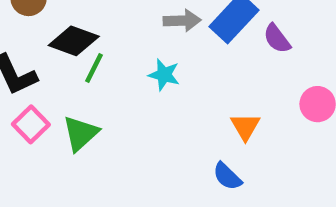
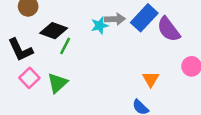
purple semicircle: (277, 39) -> (169, 29), size x1.5
cyan star: (164, 75) -> (100, 25), moved, turned -30

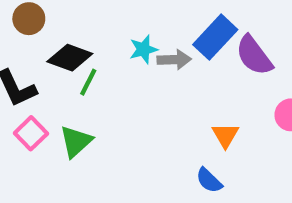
gray arrow: (115, 19) -> (174, 60), moved

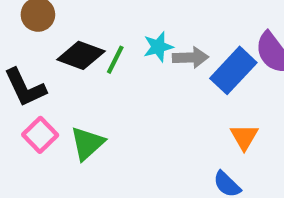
blue rectangle: (215, 37) -> (233, 70), moved
green line: (88, 82) -> (115, 60), moved

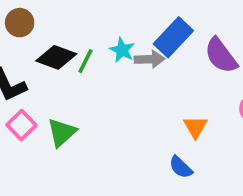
cyan star: (158, 47) -> (122, 50), turned -30
blue rectangle: (233, 70) -> (173, 37), moved

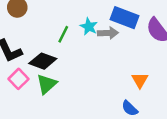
blue rectangle: (173, 37) -> (125, 18), turned 68
black diamond: (56, 57) -> (43, 61), moved

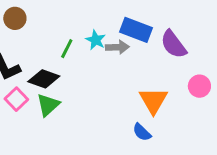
orange triangle: (140, 80) -> (153, 101), size x1.5

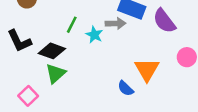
cyan star: (96, 40) -> (94, 35), moved
pink square: (16, 99) -> (28, 96), moved
blue semicircle: (142, 132) -> (126, 88), moved

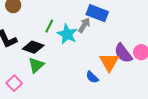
purple semicircle: (164, 21) -> (123, 53), moved
gray arrow: (116, 23) -> (84, 25), turned -56
cyan star: (94, 35) -> (67, 34), size x1.5

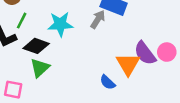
green line: (49, 26) -> (22, 21), moved
cyan star: (67, 34) -> (60, 24), moved, turned -30
pink square: (14, 83) -> (13, 90), turned -35

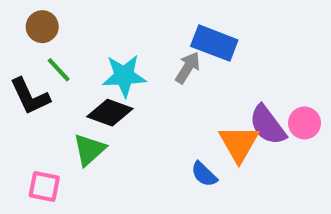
green line: (22, 21) -> (59, 70), turned -70
black diamond: (36, 46) -> (110, 113), moved

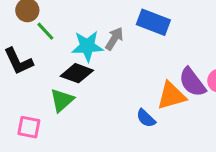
gray arrow: (188, 68) -> (114, 39), moved
green line: (59, 70) -> (45, 31), moved
orange triangle: (239, 143) -> (171, 96), turned 44

